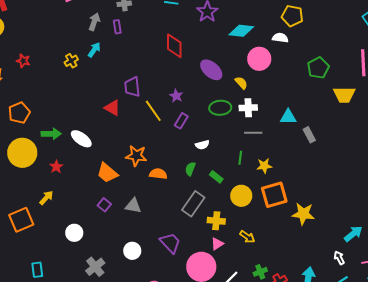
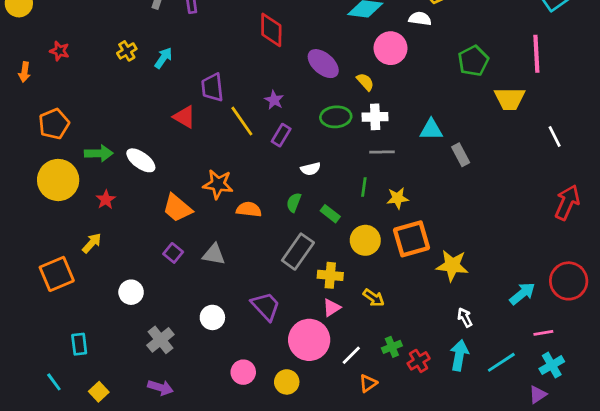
cyan arrow: (94, 50) -> (163, 58), moved
white arrow: (339, 258) -> (465, 317), moved

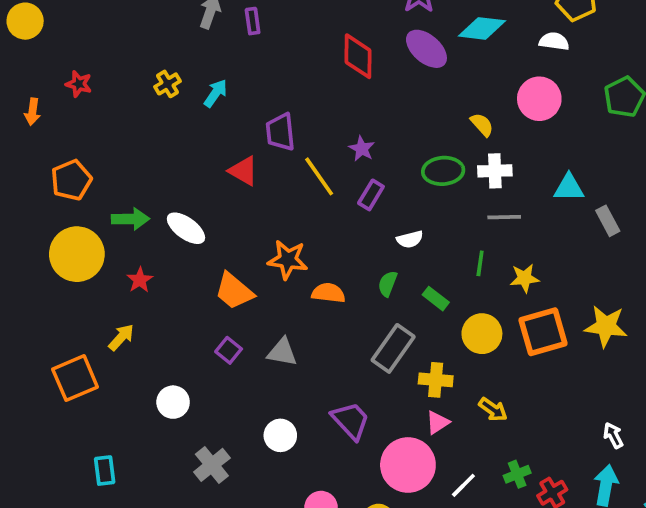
pink circle: (391, 48) -> (539, 99), moved
purple ellipse: (323, 64) -> (426, 49), moved
yellow star: (452, 266) -> (606, 326), moved

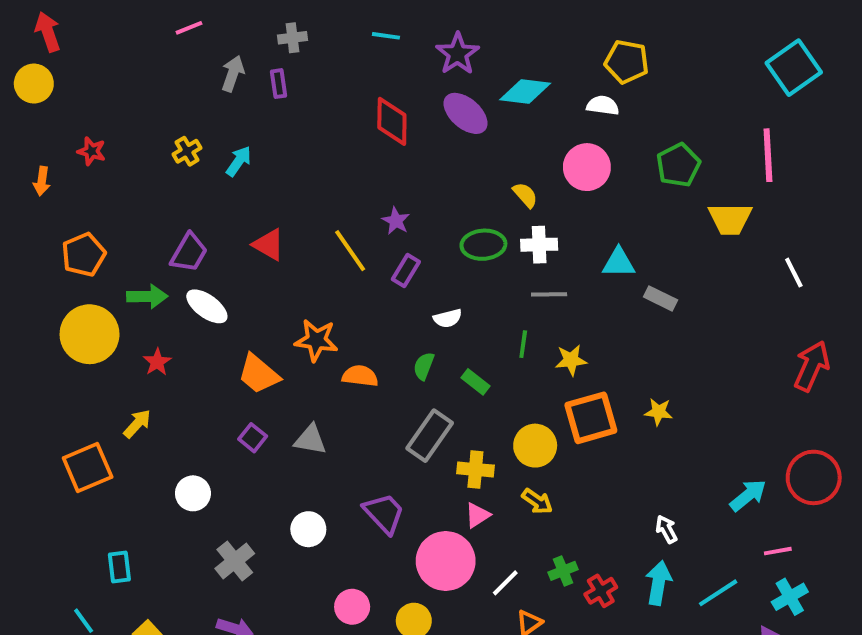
purple trapezoid: (280, 132) -> (189, 253), moved, turned -144
gray rectangle: (608, 221) -> (660, 298), turned -36
yellow star: (606, 326) -> (658, 412), size x0.6
yellow circle: (482, 334) -> (535, 446), moved

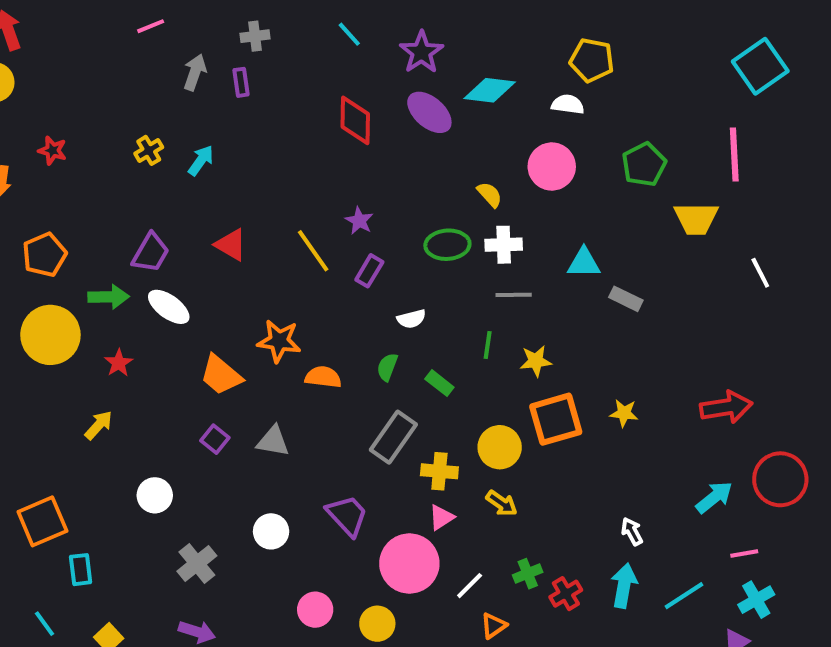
cyan line: (386, 36) -> (349, 34), turned 40
red arrow: (812, 366) -> (726, 407), moved, turned 57
orange square: (88, 468) -> (42, 521), moved

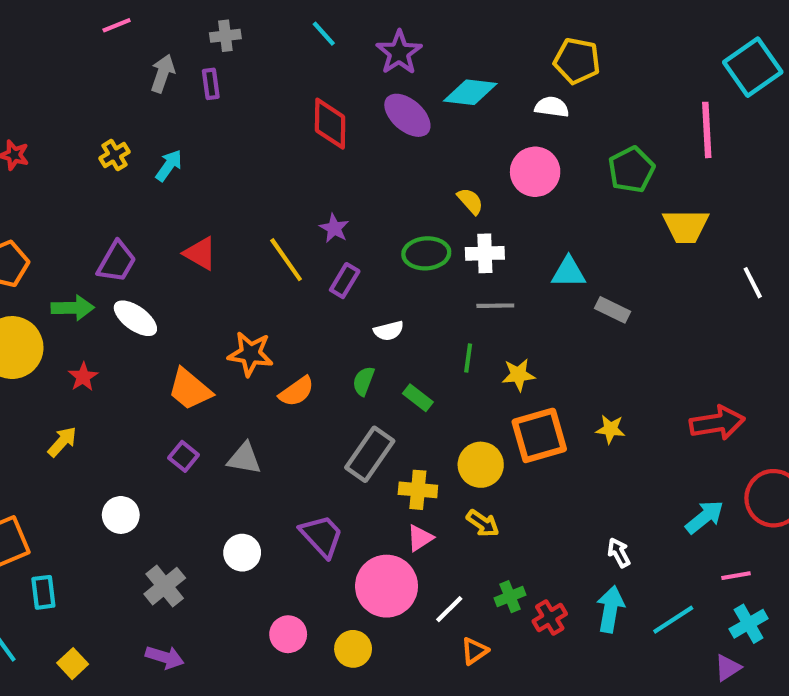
pink line: (734, 154) -> (707, 130), moved
orange semicircle: (323, 377) -> (297, 391), turned 138

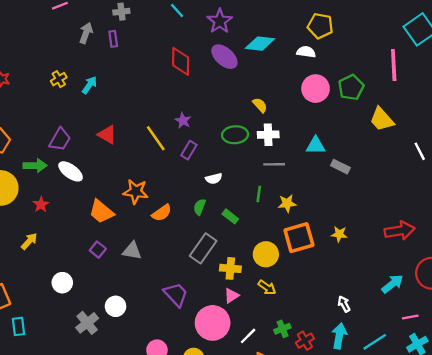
pink circle: (535, 172) -> (316, 89), moved
yellow trapezoid: (686, 226) -> (382, 119), turned 48
white circle: (242, 553) -> (116, 306), moved

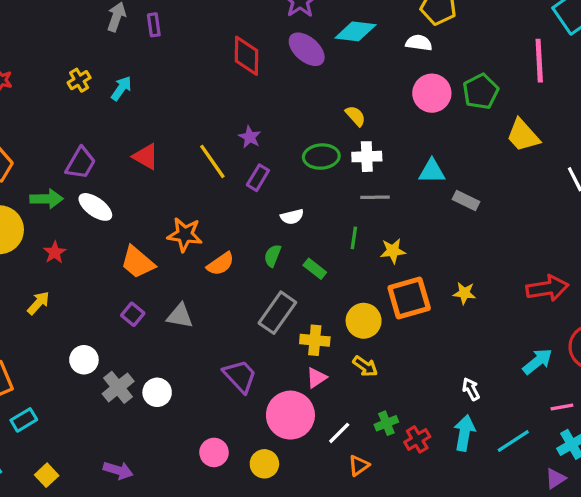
gray cross: (87, 323) -> (118, 387), moved
cyan rectangle: (18, 326) -> (24, 420), turned 66

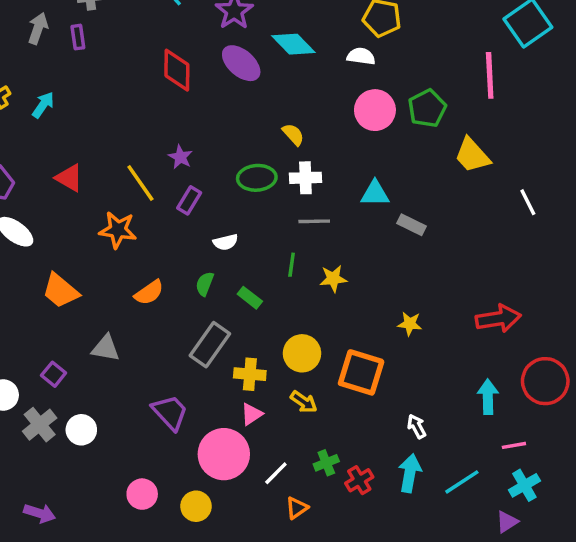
cyan diamond: (355, 31) -> (293, 44), turned 39
orange star: (185, 235) -> (118, 230), moved
orange square: (409, 298) -> (361, 372), moved, turned 33
purple square: (133, 314) -> (54, 374), moved
cyan arrow: (538, 361) -> (488, 397), turned -52

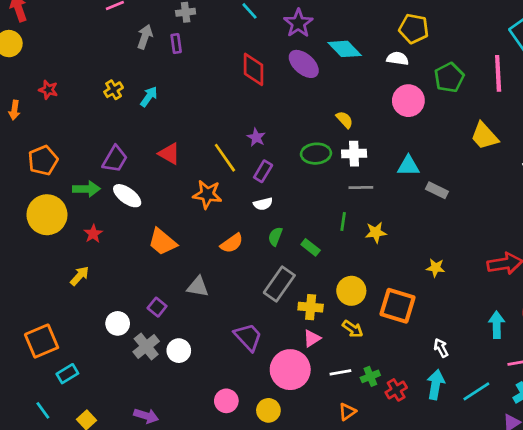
green pentagon: (427, 108) -> (449, 78), moved
white semicircle: (226, 242) -> (263, 204), moved
white line: (276, 473) -> (340, 372), moved, turned 35

